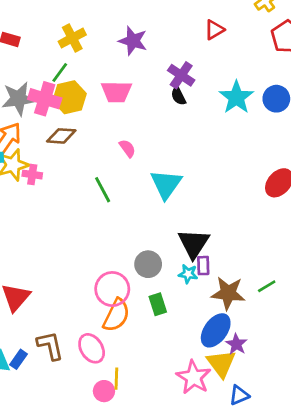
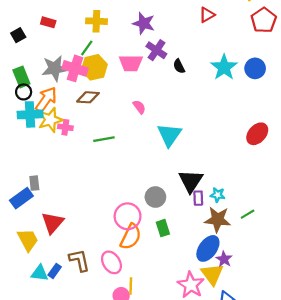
yellow cross: (72, 38) -> (96, 21), turned 30
purple cross: (181, 75) -> (156, 50), moved
green line: (103, 190) -> (104, 139), moved, turned -72
cyan star: (188, 274) -> (218, 195), moved

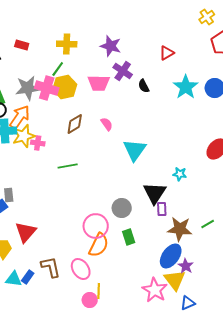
red triangle: (207, 15) -> (167, 53), moved
brown diamond: (88, 97) -> (75, 124), moved, turned -35
green line: (104, 139) -> (68, 166), moved
cyan star: (218, 195) -> (180, 174), moved

